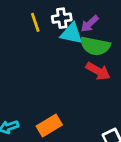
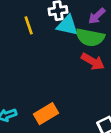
yellow line: (35, 22) -> (29, 25), moved
purple arrow: (90, 24) -> (97, 16), moved

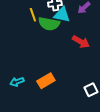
green semicircle: (90, 37) -> (49, 24), moved

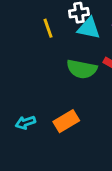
green semicircle: (49, 24) -> (82, 69), moved

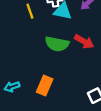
orange rectangle: (66, 121) -> (45, 85), turned -36

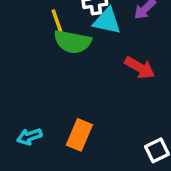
green semicircle: (57, 44) -> (72, 42), moved

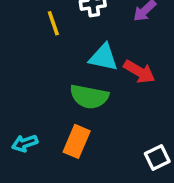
cyan triangle: (107, 21) -> (103, 57), moved
green semicircle: (72, 42) -> (89, 97), moved

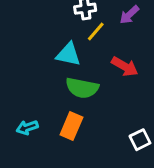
yellow line: (53, 23) -> (96, 31), moved, turned 60
cyan triangle: (103, 57) -> (68, 54), moved

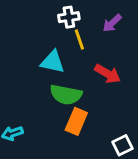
yellow line: (96, 31) -> (79, 39), turned -60
orange rectangle: (71, 126) -> (76, 121), moved

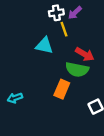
purple arrow: (112, 23) -> (75, 13), moved
green semicircle: (66, 95) -> (77, 70), moved

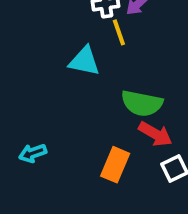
red arrow: (85, 54) -> (155, 134), moved
orange rectangle: (62, 89) -> (115, 165), moved

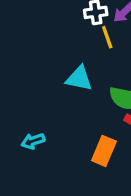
cyan triangle: (84, 61) -> (79, 78), moved

